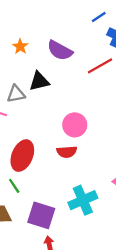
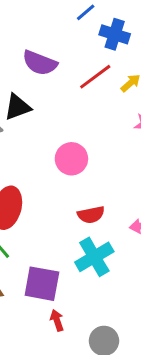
red semicircle: (67, 152) -> (91, 215), moved

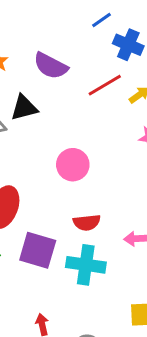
cyan cross: (94, 257) -> (86, 265), turned 33
purple square: (42, 284) -> (38, 250), moved

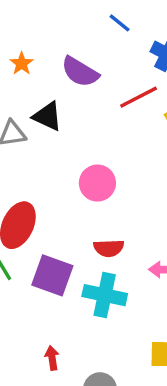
blue line: (102, 20) -> (120, 23), moved, turned 70
black triangle: (24, 108) -> (47, 116), turned 36

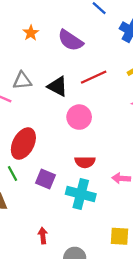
red line: (139, 97) -> (94, 77), moved
black triangle: (47, 116) -> (58, 86), moved
purple square: (52, 275) -> (46, 179), size x0.7

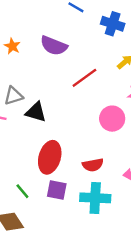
black triangle: (58, 86) -> (36, 112), moved
pink circle: (79, 117) -> (112, 119), moved
red ellipse: (23, 144) -> (50, 157), moved

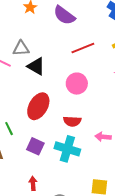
pink circle: (112, 119) -> (77, 84), moved
purple square: (57, 190) -> (35, 146), moved

